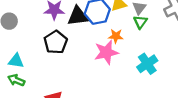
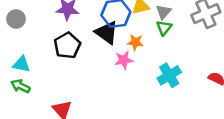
black triangle: (78, 16) -> (107, 33), moved, turned 40
pink star: (106, 52) -> (124, 60), size x0.7

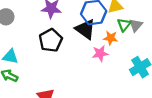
gray triangle: (163, 12) -> (136, 25), moved
green triangle: (164, 28) -> (124, 25), moved

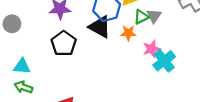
green triangle: (124, 25) -> (141, 17), turned 32
pink star: (100, 53) -> (152, 49), moved

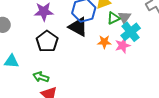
orange star: (128, 33) -> (104, 42), moved
cyan cross: (164, 61) -> (131, 32), moved
green arrow: (23, 87) -> (41, 77), moved

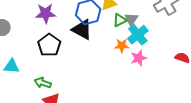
orange star: (104, 42) -> (122, 46), moved
pink star: (123, 45) -> (139, 58), moved

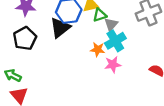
green triangle: (120, 20) -> (100, 15), moved
black triangle: (82, 30) -> (60, 28), turned 45

